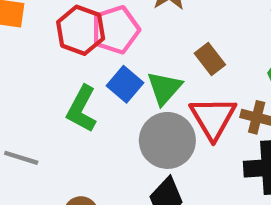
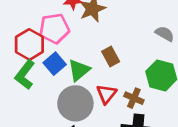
red hexagon: (81, 30) -> (29, 44), moved
red triangle: (213, 118) -> (106, 94), size x0.7

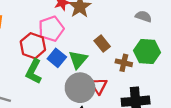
red triangle: (106, 94) -> (99, 86), moved
brown cross: (134, 98) -> (124, 63), moved

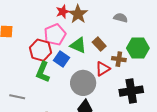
gray semicircle: (144, 16) -> (121, 18), moved
green triangle: (78, 60) -> (78, 45), moved, turned -42
red triangle: (99, 86) -> (103, 69), moved, turned 35

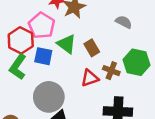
pink pentagon: (55, 35) -> (42, 26), turned -30
blue square: (62, 59) -> (43, 56), turned -35
gray circle: (83, 83) -> (49, 97), moved

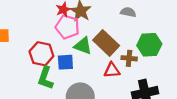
pink pentagon: (42, 26) -> (67, 27), moved
brown rectangle: (92, 48) -> (106, 43), size x1.6
red triangle: (90, 78) -> (112, 70), turned 30

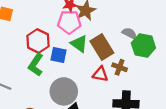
gray semicircle: (128, 12) -> (129, 33), moved
pink pentagon: (67, 27) -> (69, 22), turned -30
green hexagon: (149, 45) -> (143, 45), moved

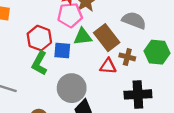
gray semicircle: (129, 33) -> (134, 20), size x1.5
green triangle: (79, 44) -> (83, 37), turned -36
green hexagon: (143, 45) -> (157, 52), moved

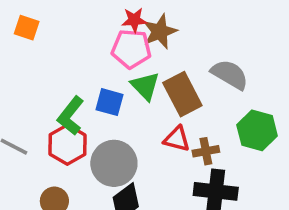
green triangle: (83, 37) -> (145, 86), turned 42
red hexagon: (39, 38) -> (68, 145), moved
brown cross: (127, 57) -> (206, 151), moved, turned -35

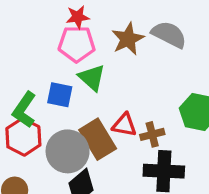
brown star: (160, 32) -> (128, 39), moved
gray semicircle: (230, 74) -> (169, 35), moved
brown rectangle: (182, 94) -> (98, 139), moved

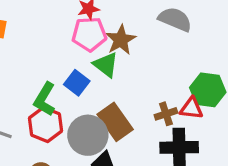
brown star: (128, 39) -> (121, 40), moved
blue square: (60, 95) -> (77, 83), turned 30
red triangle: (124, 125) -> (191, 108), moved

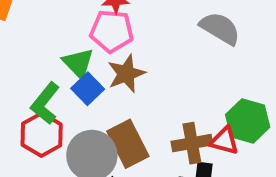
brown star: (121, 40) -> (126, 74), moved
green triangle: (106, 65) -> (78, 63), moved
brown cross: (166, 114) -> (192, 143), size x1.4

